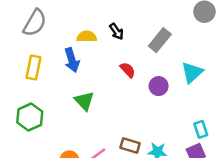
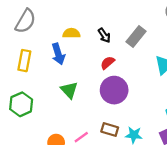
black arrow: (116, 32) -> (104, 35), moved
red semicircle: (128, 70) -> (108, 63), turned -88
purple circle: (159, 86) -> (114, 90), moved, size x1.6

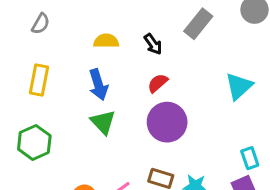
gray semicircle: (25, 21) -> (41, 24), size x0.6
gray rectangle: (136, 36) -> (198, 24), moved
blue arrow: (58, 54) -> (98, 85), moved

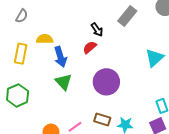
yellow semicircle: (106, 41) -> (45, 39), moved
red semicircle: (158, 83) -> (90, 47), moved

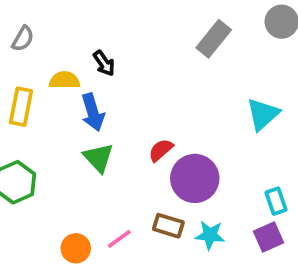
black arrow: (97, 30) -> (104, 63), moved
red semicircle: (90, 47) -> (161, 150), moved
purple circle: (106, 82) -> (195, 178), moved

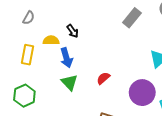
purple circle: (195, 178) -> (142, 93), moved

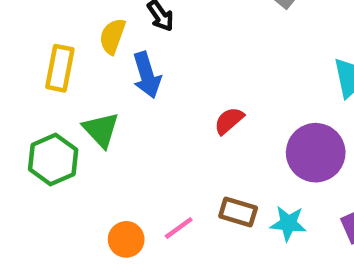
yellow semicircle: (51, 40) -> (112, 36), turned -70
green triangle: (69, 82) -> (101, 130), moved

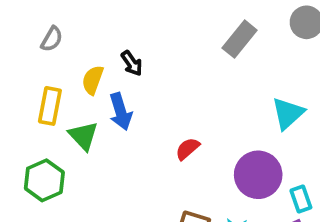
green triangle: (101, 130) -> (83, 136), moved

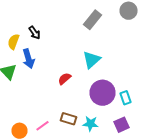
cyan triangle: (288, 113) -> (92, 60), moved
cyan rectangle: (301, 199) -> (126, 98), moved

